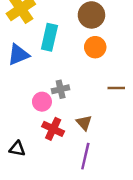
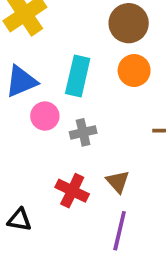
cyan rectangle: (49, 37) -> (78, 76), moved
pink circle: (42, 102) -> (45, 116), moved

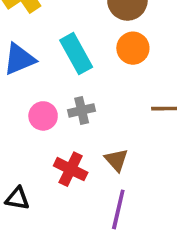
cyan rectangle: (78, 76) -> (76, 54), turned -42
pink circle: (45, 116) -> (43, 116), moved

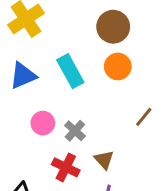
brown line: (164, 109) -> (144, 117), turned -50
gray cross: (82, 110) -> (75, 131), moved, turned -35

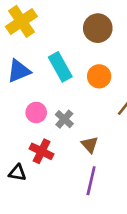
orange circle: (118, 66) -> (99, 76), moved
red cross: (66, 167) -> (42, 151), moved

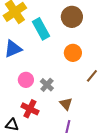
cyan rectangle: (60, 67) -> (41, 29), moved

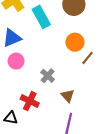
brown line: (92, 76) -> (88, 58), moved
pink circle: (26, 80) -> (16, 61), moved

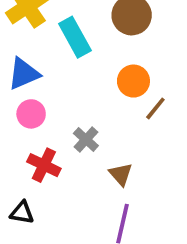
red cross: (30, 101) -> (44, 165), moved

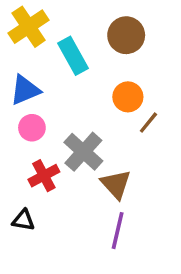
gray cross: (86, 140) -> (83, 152), size x1.6
red cross: (44, 165) -> (44, 176), turned 36
brown triangle: (121, 174) -> (116, 184), size x1.4

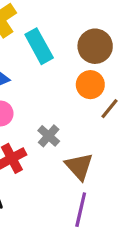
brown circle: (126, 35) -> (95, 46), moved
gray cross: (83, 152) -> (49, 136), size x0.6

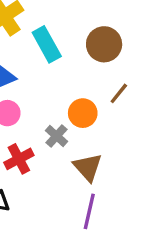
orange circle: (90, 85) -> (83, 113), moved
brown line: (110, 109) -> (119, 93), moved

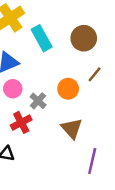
gray cross: (57, 136) -> (38, 101), moved
purple line: (89, 211) -> (92, 161), moved

